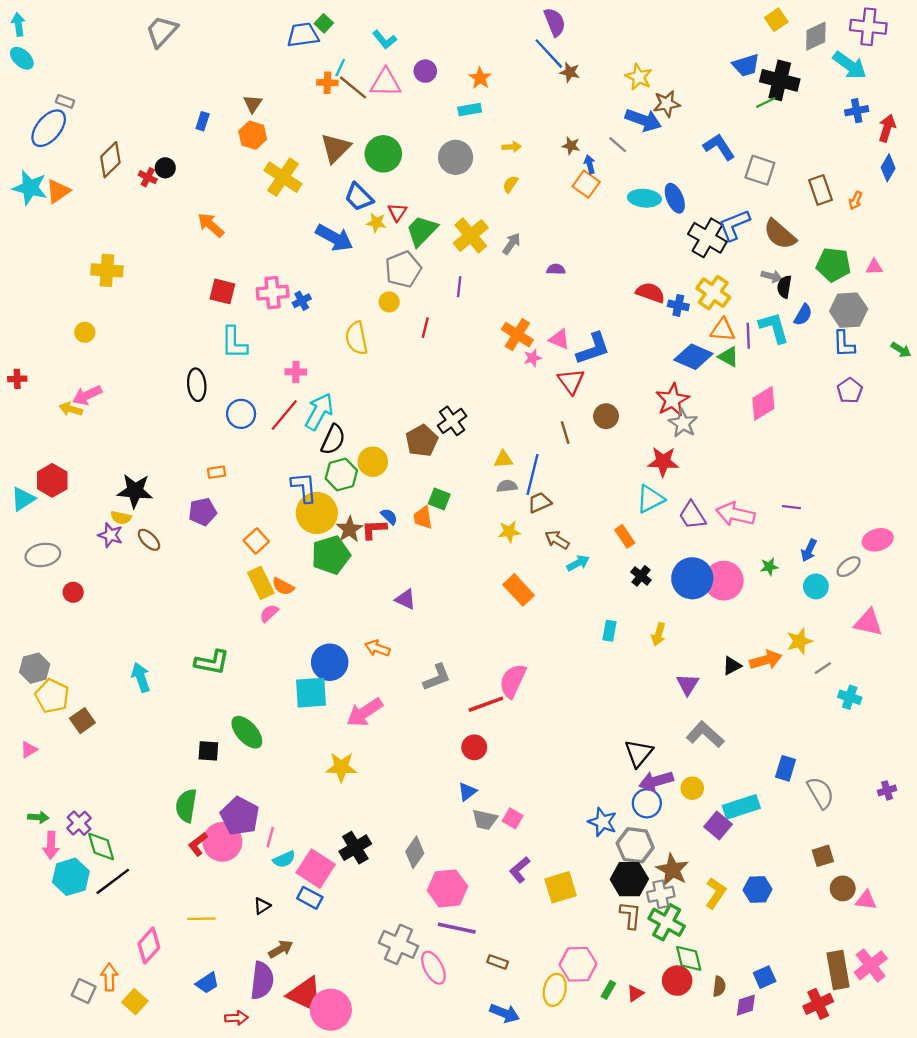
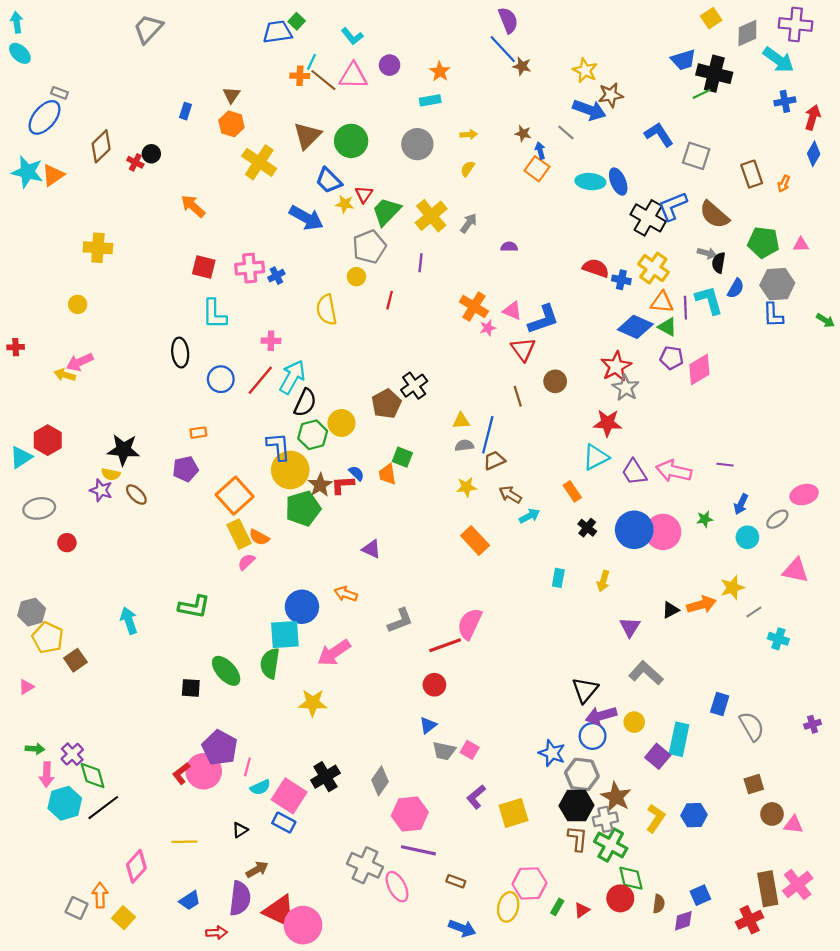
purple pentagon: (850, 391) -> (672, 358), moved, turned -30
orange square: (256, 541) -> (235, 496), size x1.6
green semicircle: (186, 806) -> (270, 663), moved
cyan rectangle: (741, 807) -> (679, 739), turned -60

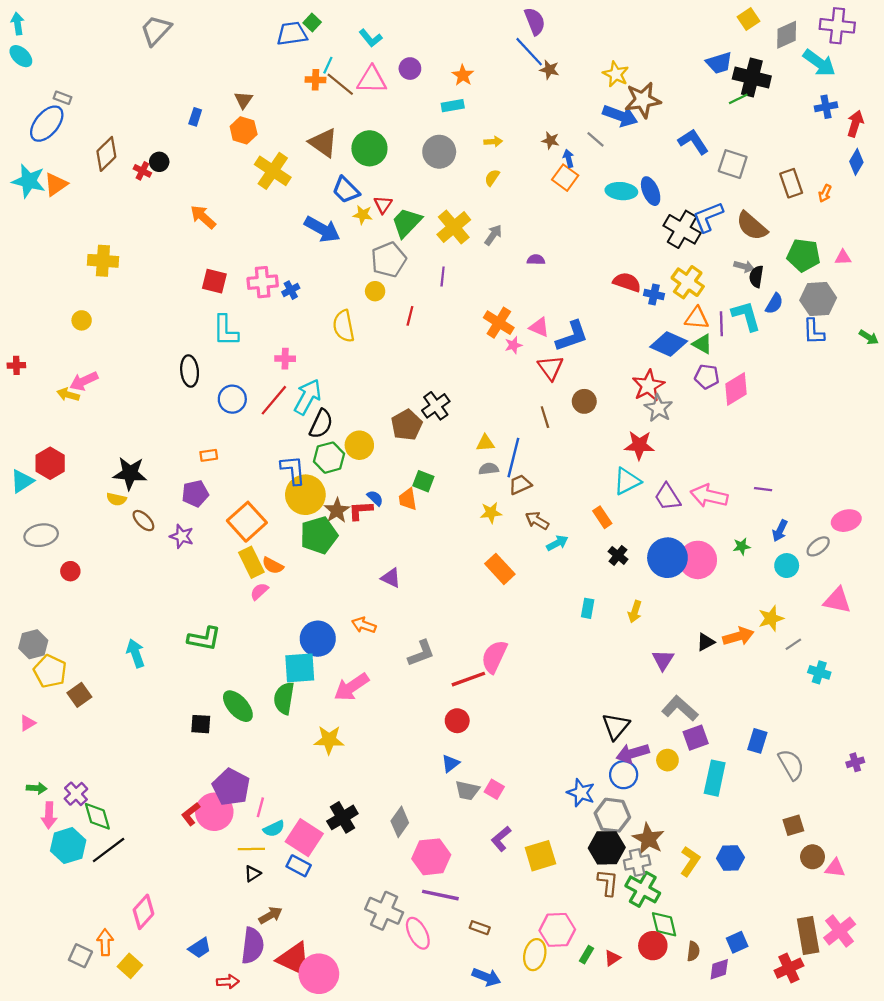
brown star: (611, 95) -> (643, 100), size x1.4
brown triangle: (307, 136) -> (323, 143), turned -40
purple star: (101, 490) -> (182, 536), moved
purple square: (658, 756) -> (696, 738), moved, turned 30
yellow line: (184, 842) -> (251, 849), moved

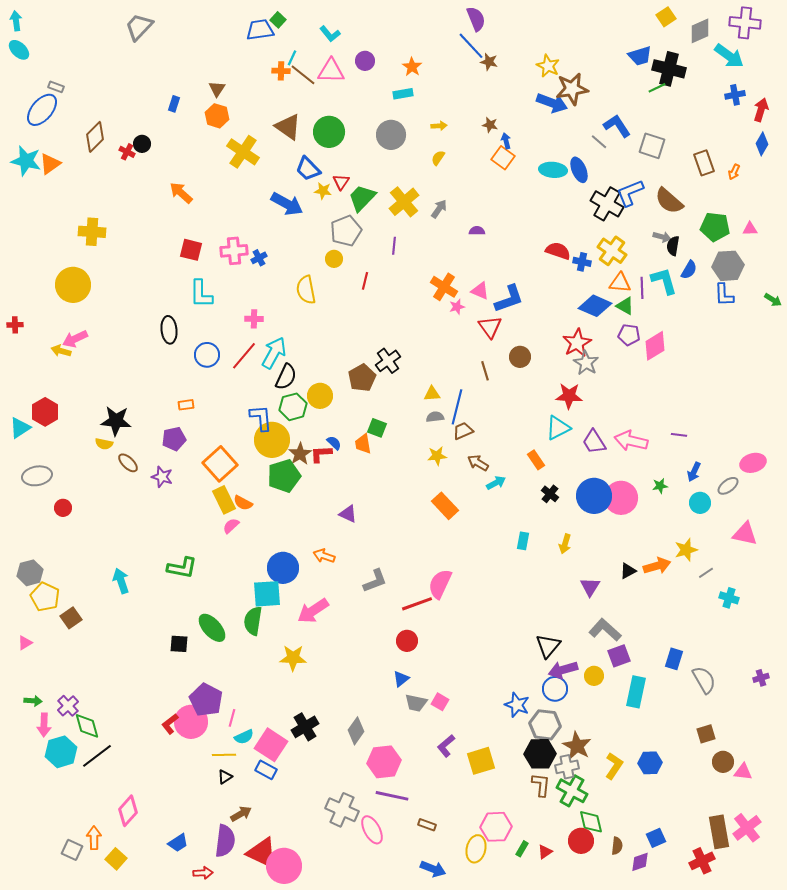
gray line: (595, 139) -> (599, 142), moved
yellow circle: (82, 320) -> (73, 285), size x2.0

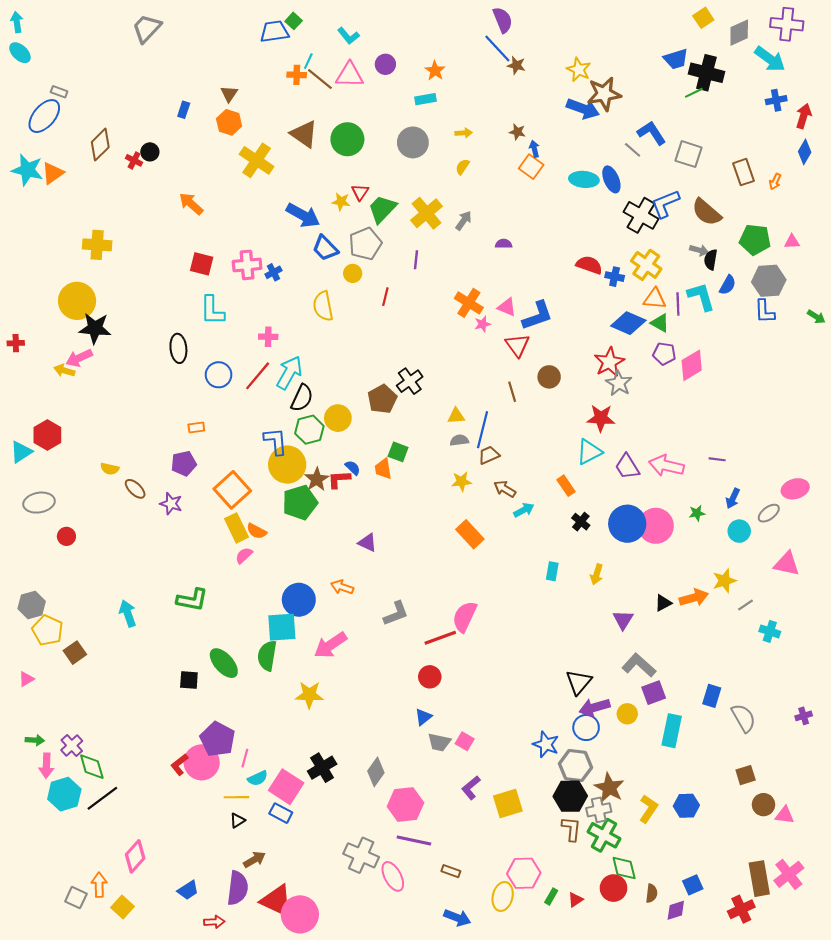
blue trapezoid: (308, 169) -> (325, 248), moved
black star: (116, 421) -> (95, 328), moved

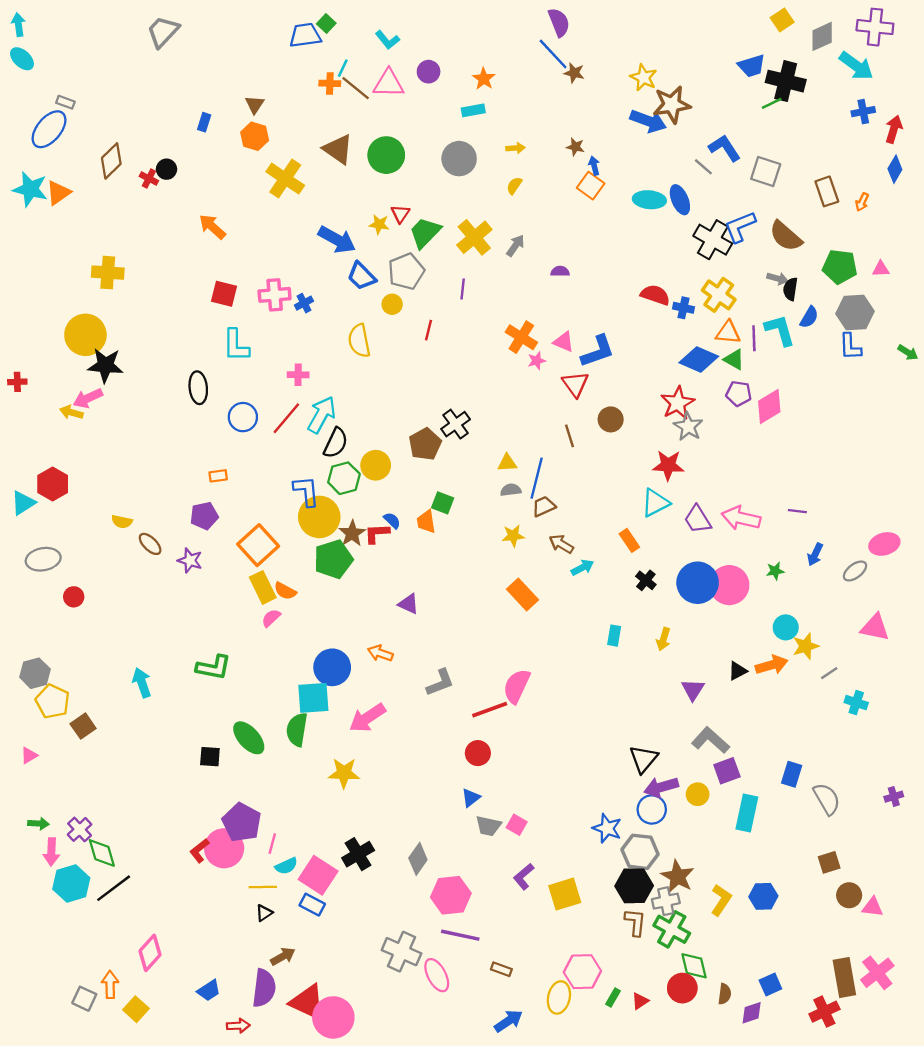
cyan circle: (739, 531) -> (786, 627), moved
blue arrow: (457, 918) -> (508, 1021), turned -55

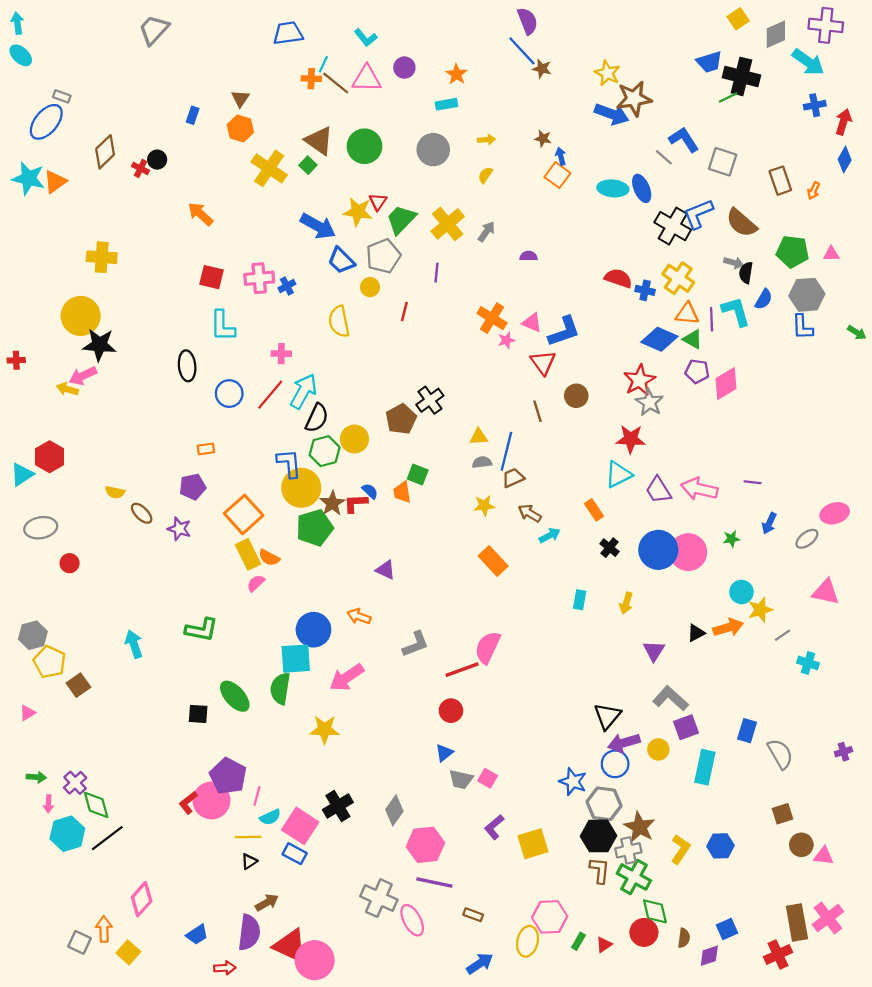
green square: (326, 23) -> (308, 165), moved
yellow star: (379, 224) -> (358, 212), size x1.5
pink arrow: (51, 852) -> (48, 804), size x0.7

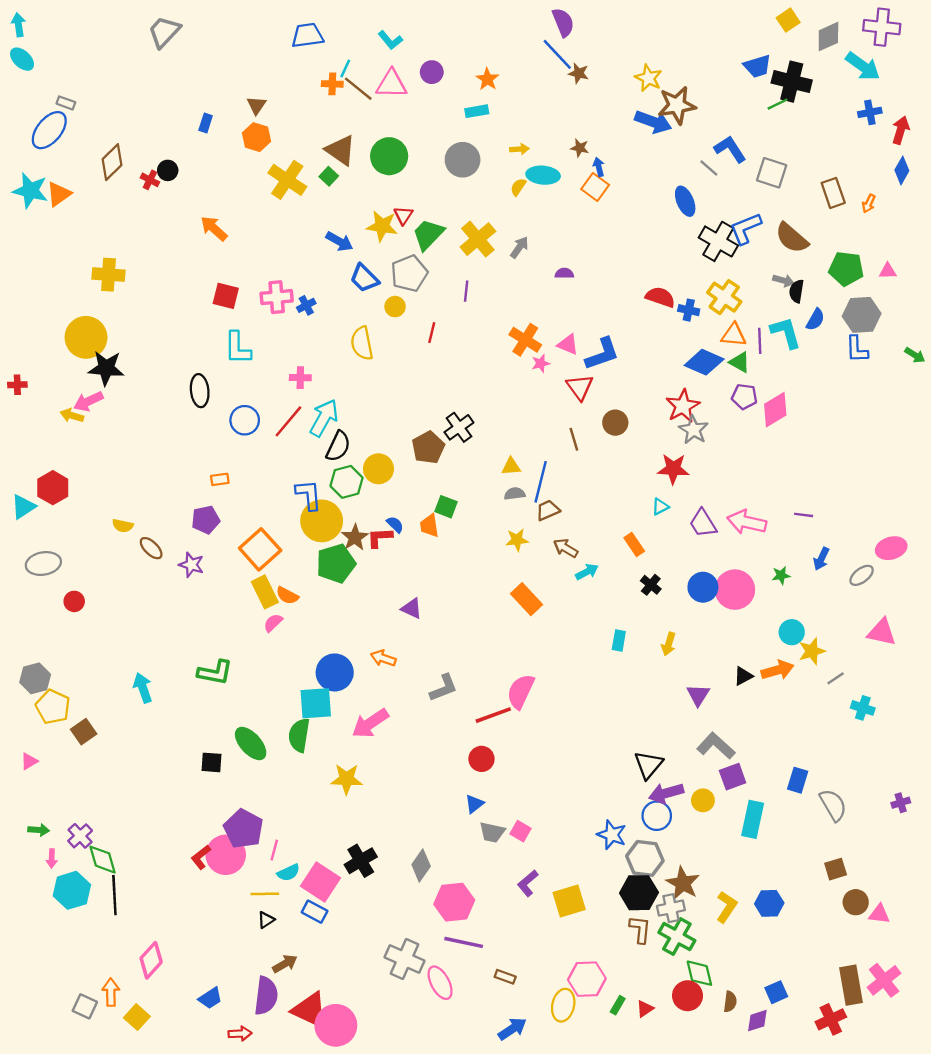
cyan ellipse: (613, 188) -> (543, 175), moved
blue arrow: (318, 226) -> (339, 241), size x0.7
cyan triangle: (618, 474) -> (660, 507), size x0.6
blue circle: (658, 550) -> (703, 587), size x0.7
black line: (107, 838) -> (114, 895), turned -56

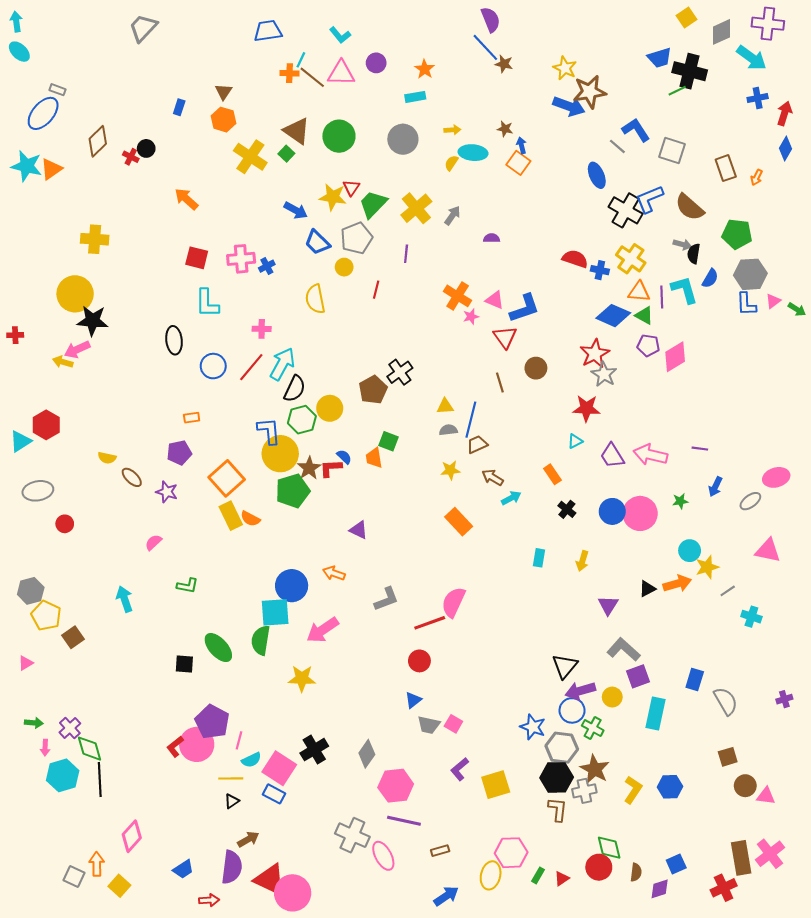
pink triangle: (888, 271) -> (773, 301), moved, turned -35
pink semicircle: (273, 623) -> (153, 542), moved
green L-shape: (215, 672) -> (187, 586), size x0.7
green cross: (677, 937) -> (593, 728), moved, size x0.7
brown rectangle: (505, 977) -> (440, 851), turned -36

